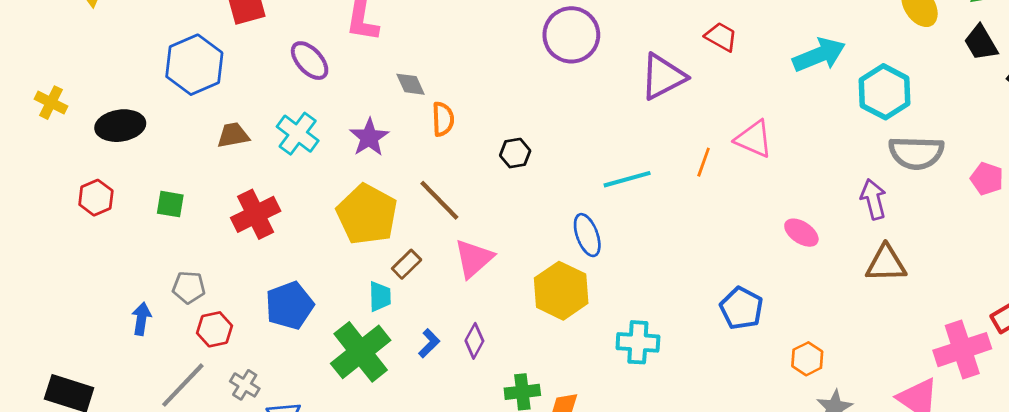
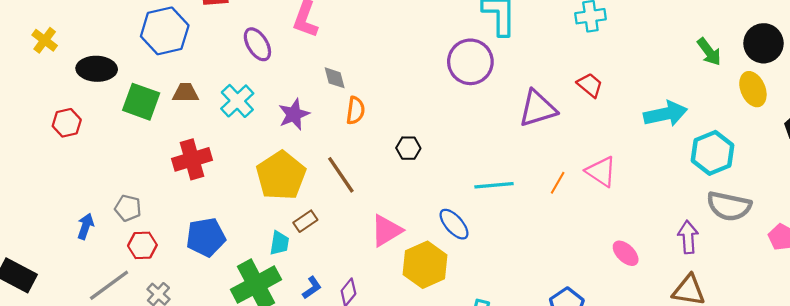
green square: (170, 204) -> (141, 102), moved, size x1.6
blue ellipse: (587, 235) -> (454, 224), turned -32
pink triangle: (474, 258) -> (386, 230), moved

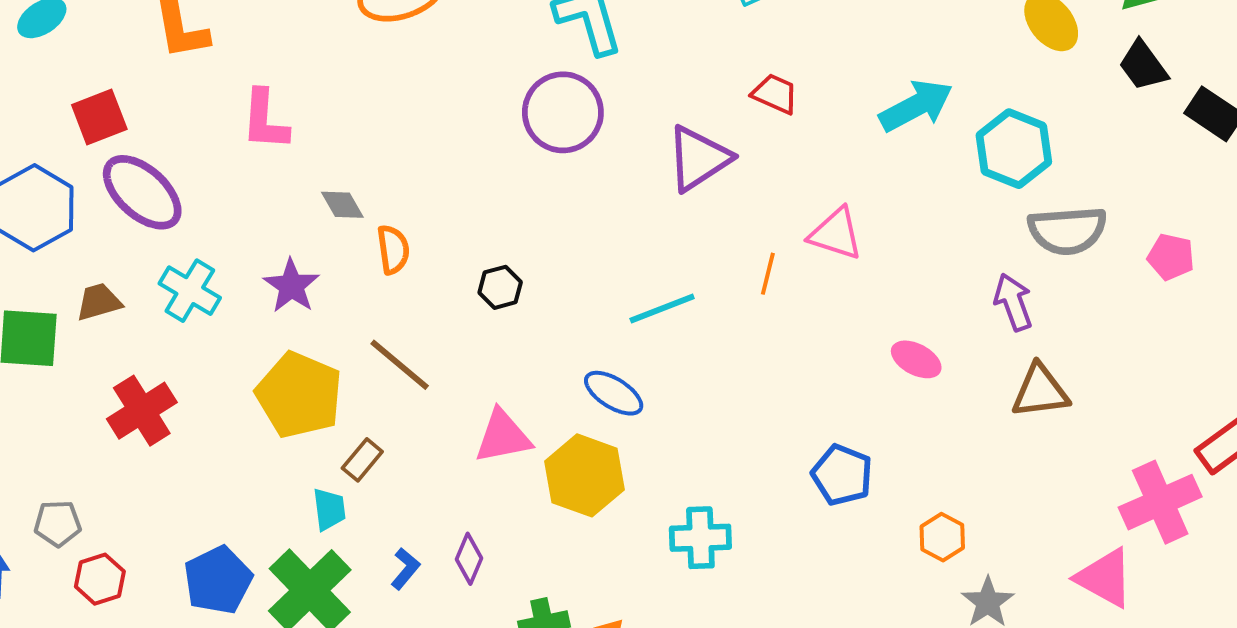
purple ellipse: (257, 44) -> (142, 192), moved, size x1.4
pink triangle: (386, 230) -> (503, 436), turned 36
blue pentagon: (206, 237) -> (218, 580), moved

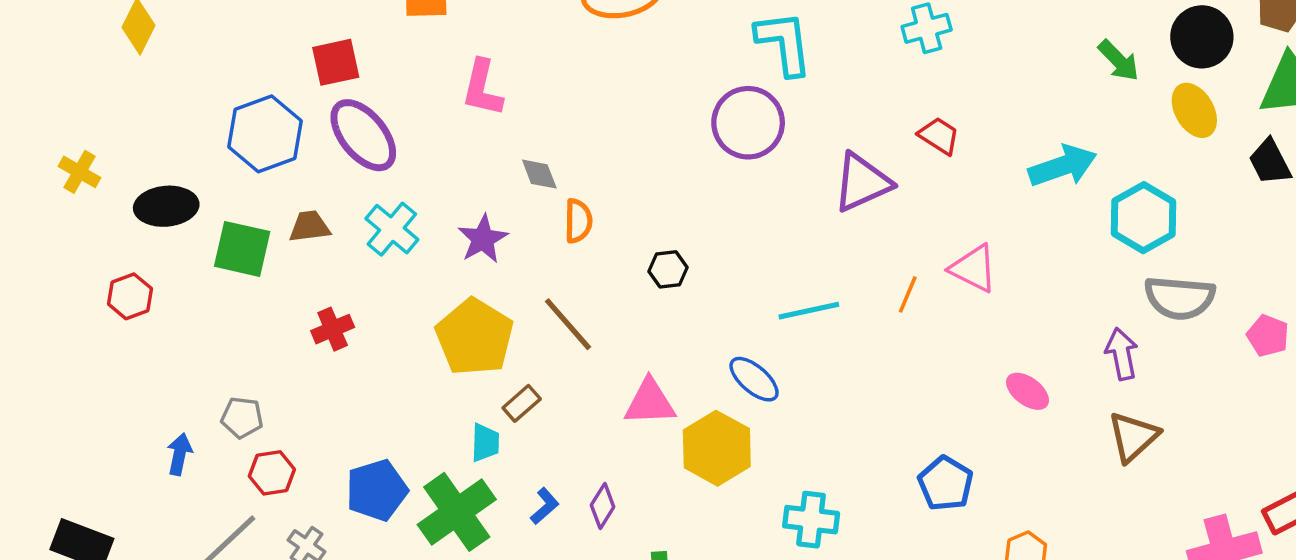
brown triangle: (1040, 391) -> (1133, 437), turned -44
red cross: (142, 411) -> (333, 329), size x0.7

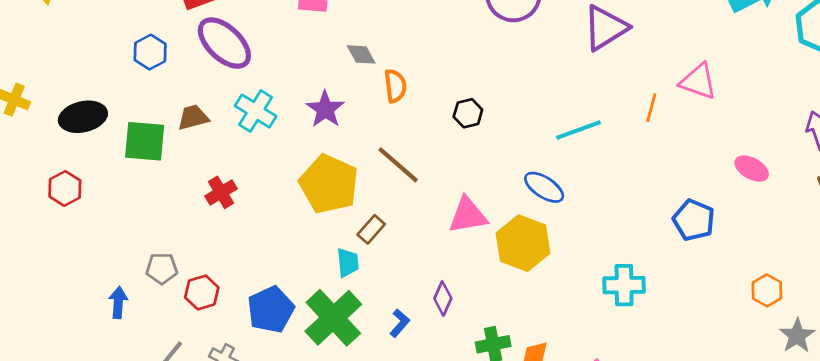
blue hexagon: (265, 134) -> (150, 52), size x0.6
red hexagon: (272, 473) -> (202, 292), moved
blue pentagon: (946, 483) -> (694, 220), moved
blue L-shape: (545, 506) -> (400, 323), moved
cyan cross: (811, 520) -> (624, 285), moved

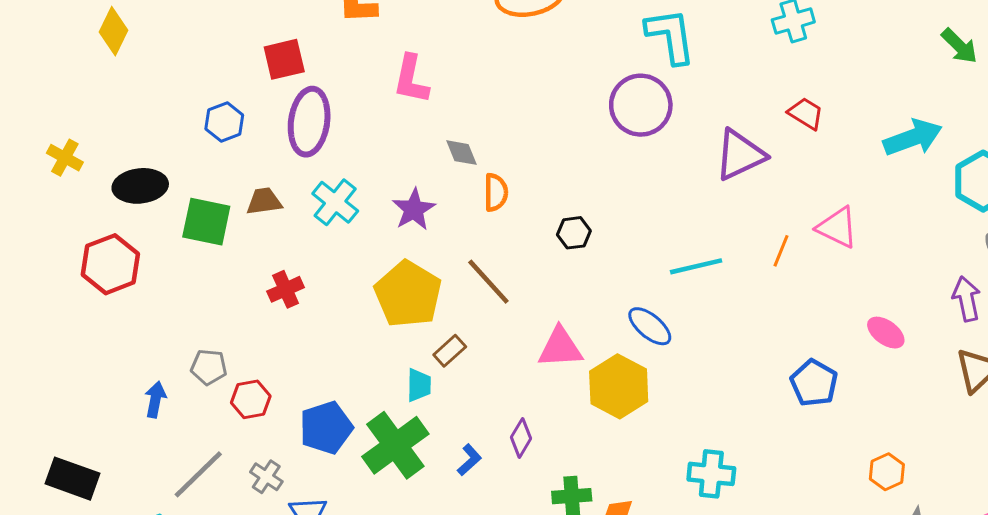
purple ellipse: (224, 43) -> (309, 122), turned 48
red hexagon: (65, 188) -> (110, 264), size x1.5
cyan cross: (624, 285) -> (711, 474), moved

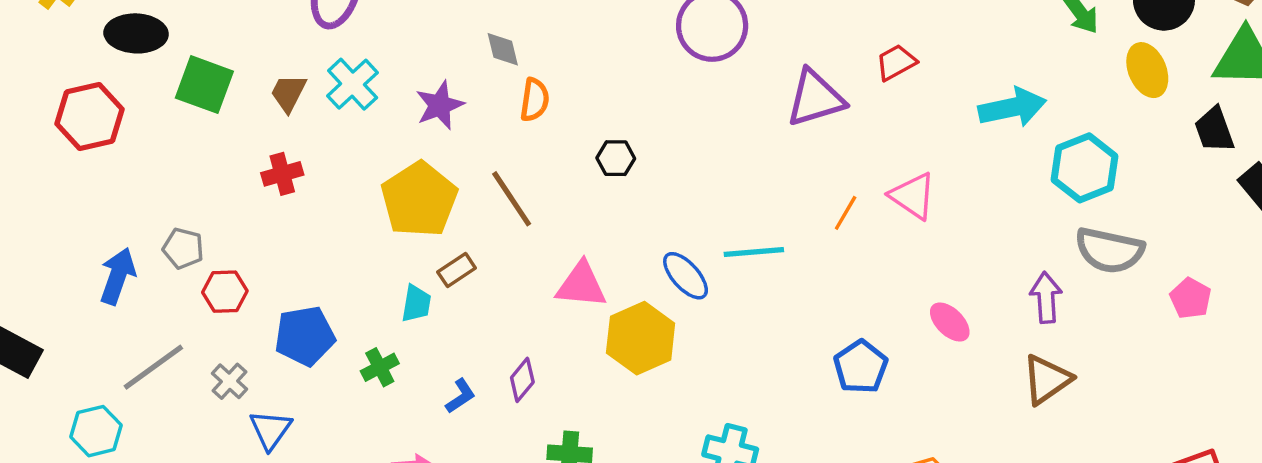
red trapezoid: (806, 113) -> (896, 62), turned -69
brown trapezoid: (264, 201) -> (288, 93), moved, turned -63
cyan line: (696, 266) -> (754, 252), moved
blue arrow: (155, 400) -> (118, 276), size x1.4
green cross: (395, 445) -> (380, 367), size x0.5

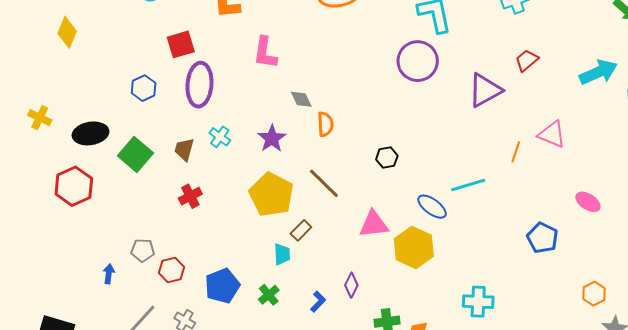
cyan cross: (353, 84) -> (220, 137), size x0.7
green square: (204, 85) -> (135, 154), turned 32
black hexagon: (616, 158) -> (387, 158), moved
blue arrow: (118, 276) -> (109, 274), size x0.6

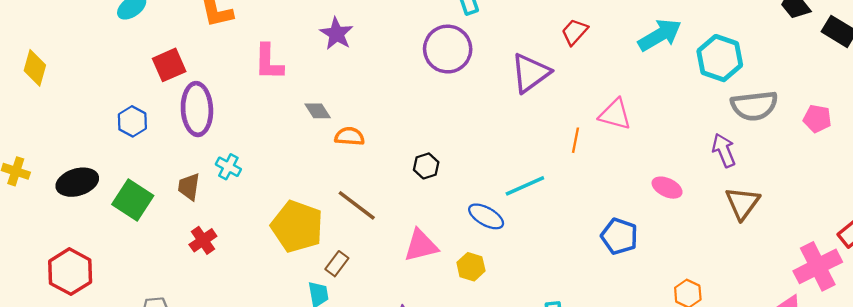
orange semicircle: (325, 124) -> (349, 136), turned -75
purple star: (272, 139) -> (337, 34), moved
red hexagon: (74, 186) -> (70, 272), moved
yellow hexagon: (414, 247) -> (471, 267), size x0.6

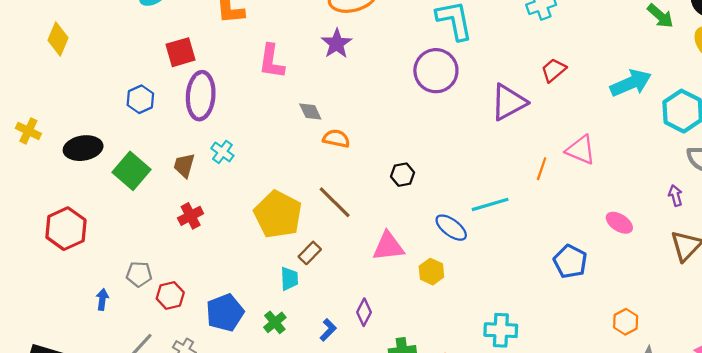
purple arrow: (724, 150) -> (675, 196), size x0.7

